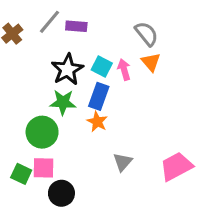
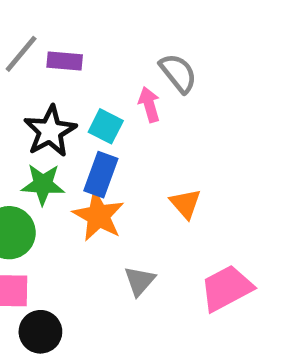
orange triangle: (151, 62) -> (185, 204), moved
pink arrow: (124, 70) -> (149, 105), moved
orange star: (97, 122) -> (98, 216), size x1.5

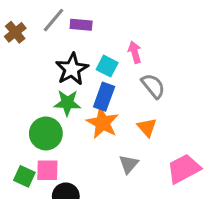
gray semicircle: (178, 73) -> (153, 86), moved
orange triangle: (185, 204) -> (147, 127), moved

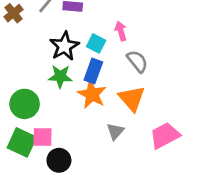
orange triangle: (147, 127) -> (132, 98), size x1.5
green circle: (46, 133) -> (25, 104), moved
green square: (24, 176) -> (22, 142), size x1.5

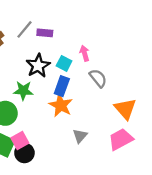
green star: (60, 76) -> (23, 91), moved
orange triangle: (132, 98) -> (125, 109), moved
pink square: (42, 137) -> (20, 140), turned -30
black circle: (59, 160) -> (24, 153), moved

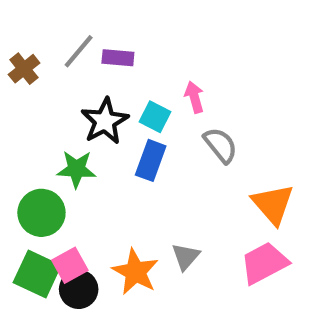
orange star: (61, 105) -> (135, 272), moved

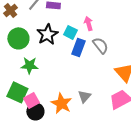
blue rectangle: (151, 160) -> (78, 47), moved
green star: (76, 169) -> (29, 65), moved
green circle: (41, 213) -> (18, 38), moved
green square: (37, 274) -> (17, 92), moved

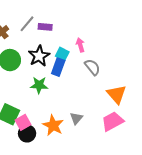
blue rectangle: (78, 47) -> (58, 67), moved
green star: (29, 65) -> (39, 85), moved

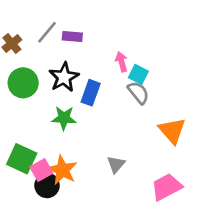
cyan square: (62, 54) -> (138, 74), moved
pink trapezoid: (113, 121) -> (167, 187), moved
orange star: (53, 125) -> (62, 170), moved

